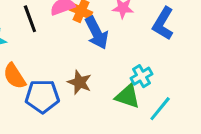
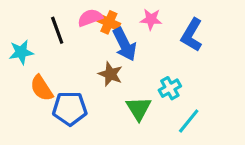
brown star: (80, 82) -> (110, 74), moved
green triangle: (128, 96) -> (139, 108), moved, turned 40

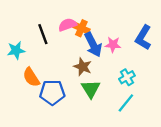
pink star: (151, 19) -> (113, 45), moved
green triangle: (139, 108) -> (91, 89), moved
cyan line: (189, 121) -> (126, 103), moved

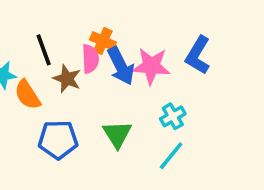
pink semicircle: (67, 25) -> (90, 59), moved, turned 108
pink star: (113, 45) -> (151, 66), size x1.5
brown star: (83, 67) -> (67, 79), moved
orange semicircle: (31, 77) -> (28, 95), moved

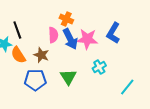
orange cross: (103, 41) -> (66, 19), moved
black line: (44, 50) -> (17, 30), moved
brown star: (67, 79) -> (41, 55), moved
cyan line: (171, 156) -> (127, 87), moved

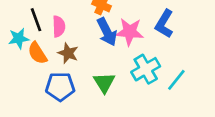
pink semicircle: (53, 35) -> (59, 26), moved
cyan cross: (99, 67) -> (146, 69), size x1.5
cyan line: (127, 87) -> (176, 80), moved

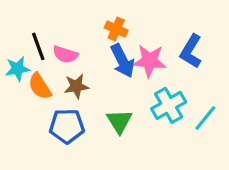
pink semicircle: (59, 26) -> (65, 54), turned 110
brown star: (68, 53) -> (76, 86), turned -30

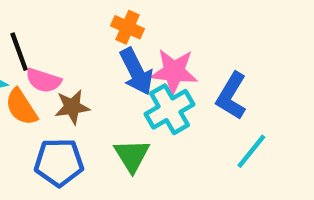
blue L-shape: (191, 51) -> (231, 96), moved
pink semicircle: (65, 54) -> (43, 80), moved
cyan cross: (169, 105) -> (170, 109), moved

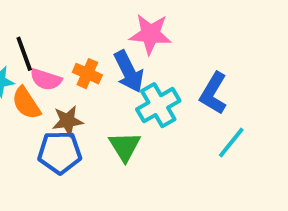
orange cross: (127, 27) -> (87, 74), moved
pink star: (174, 72) -> (150, 34), moved
brown star: (72, 107) -> (68, 121), moved

